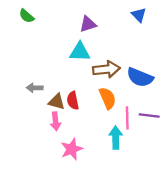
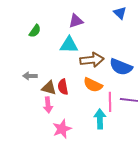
green semicircle: (27, 16) -> (35, 31), moved, turned -96
orange semicircle: (108, 98) -> (93, 85), turned 138

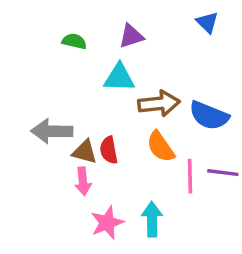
green semicircle: (35, 31) -> (74, 41), moved, turned -112
gray arrow: (30, 76) -> (52, 131), size x1.6
orange semicircle: (93, 85) -> (161, 147), turned 30
cyan arrow: (100, 119) -> (152, 219), moved

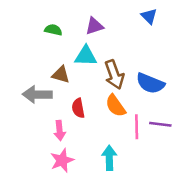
brown arrow: (159, 104) -> (114, 75), turned 76
brown triangle: (85, 152) -> (61, 75), moved
pink star: (107, 223) -> (62, 160), moved

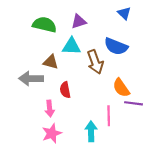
green semicircle: (53, 30) -> (44, 25), size x1.6
blue semicircle: (150, 83) -> (116, 46), moved
orange semicircle: (116, 106) -> (121, 88), moved
pink line: (137, 127) -> (109, 116), moved

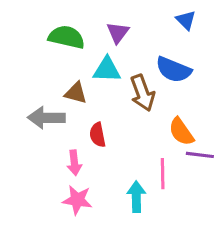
purple triangle: (79, 21) -> (118, 32), turned -35
pink star: (52, 133) -> (77, 200), turned 30

